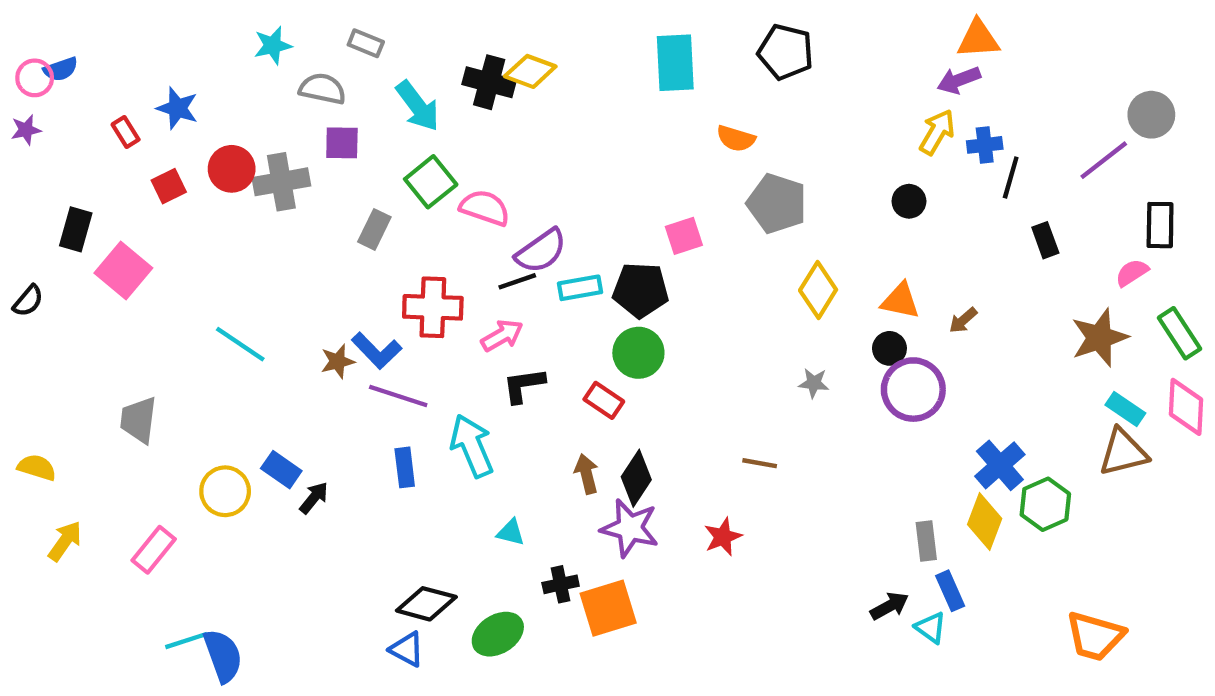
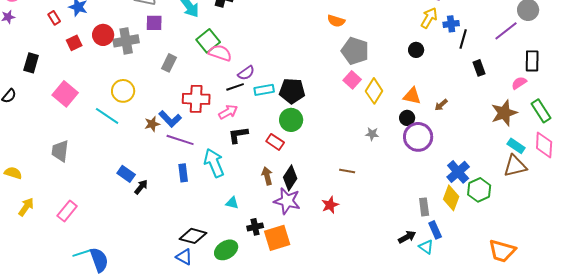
green square: (431, 182) -> (208, 41), moved
pink square: (684, 236) -> (352, 80), moved, turned -30
purple semicircle: (541, 251) -> (246, 73), size x0.7
pink square: (123, 271) -> (65, 94), moved
yellow circle: (225, 491) -> (123, 91), moved

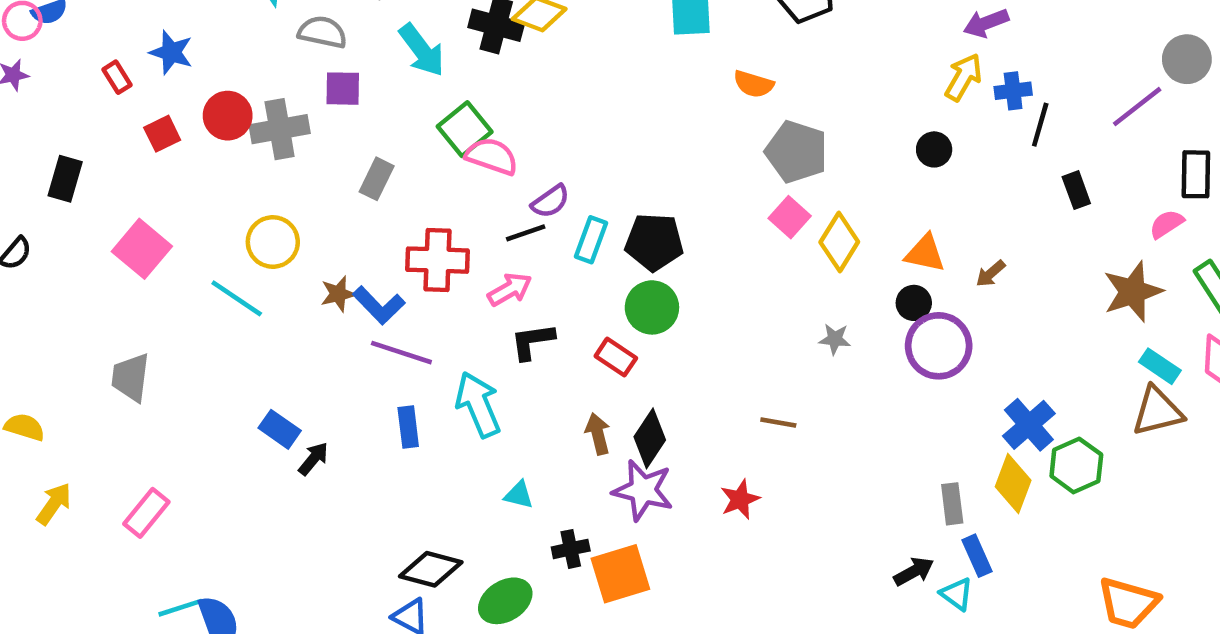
cyan rectangle: (264, 90) -> (591, 240), turned -60
brown star: (152, 124) -> (338, 294), moved

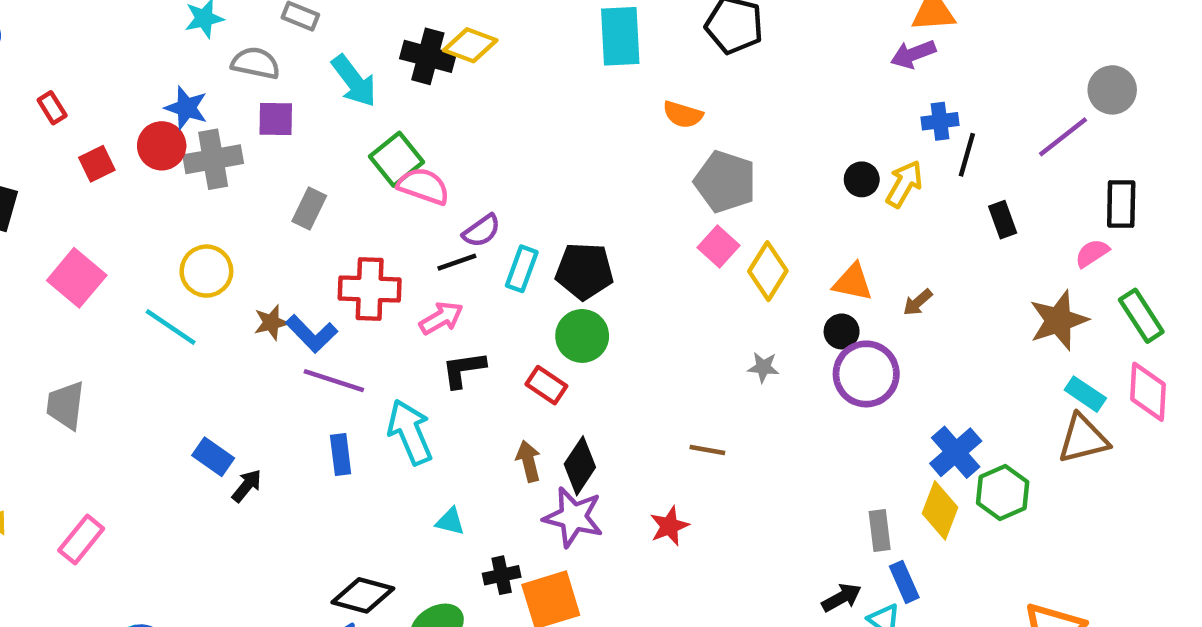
blue star: (171, 52) -> (186, 108), moved
yellow arrow: (963, 77) -> (904, 184), moved

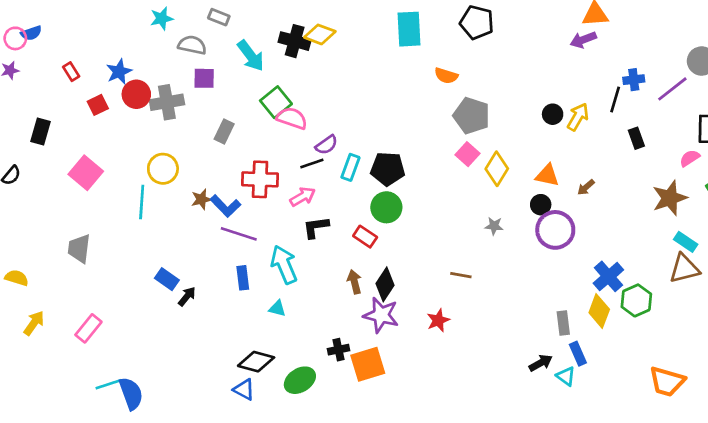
blue star: (186, 108) -> (119, 72), moved, turned 30
blue cross: (940, 121) -> (634, 80), moved
cyan line: (171, 327) -> (142, 202), turned 60
cyan triangle: (450, 522) -> (277, 308), moved

